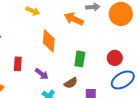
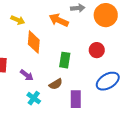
yellow arrow: (33, 11) -> (18, 20), moved
red circle: (115, 58) -> (97, 50), moved

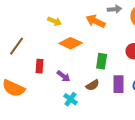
orange diamond: (34, 42) -> (71, 43), turned -70
purple rectangle: (76, 99) -> (119, 84), moved

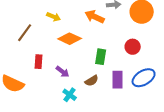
brown line: (17, 46) -> (25, 33), moved

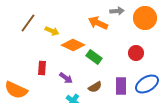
yellow arrow: (54, 17) -> (52, 31), moved
brown line: (25, 33) -> (28, 23), moved
green rectangle: (101, 57) -> (94, 57), moved, turned -63

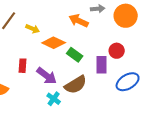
purple arrow: (66, 78) -> (47, 76), size x1.5
purple rectangle: (121, 86) -> (102, 65), moved
brown semicircle: (95, 87) -> (76, 85), size x1.6

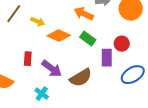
green rectangle: (75, 55) -> (88, 39), moved
cyan cross: (54, 99) -> (42, 94), moved

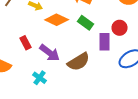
red rectangle: (28, 59) -> (26, 43), turned -32

